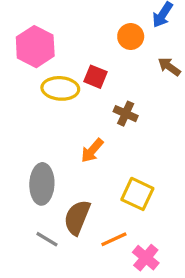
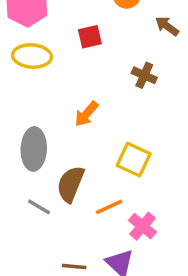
red square: (95, 77) -> (90, 37), turned -35
yellow ellipse: (60, 88) -> (32, 56), moved
brown cross: (126, 114) -> (144, 75), moved

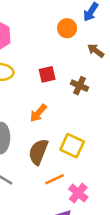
red square: (90, 37) -> (47, 74), moved
brown semicircle: (71, 184) -> (38, 152), moved

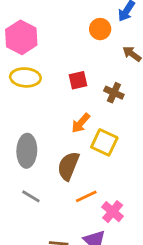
orange arrow: (38, 113) -> (81, 123), moved
yellow square: (72, 146) -> (104, 142), moved

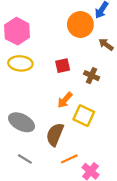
orange circle: (100, 29) -> (80, 24), size x1.5
gray ellipse: (27, 151) -> (22, 122), turned -65

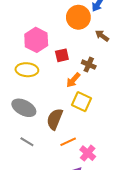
pink hexagon: (17, 31) -> (36, 40), moved
yellow ellipse: (20, 63) -> (27, 70), moved
orange arrow: (65, 100) -> (73, 80), moved

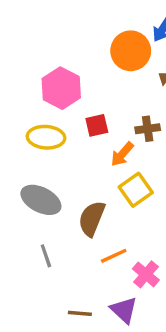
red square: (62, 55) -> (97, 125), moved
brown cross: (89, 65) -> (148, 129), turned -32
yellow square: (81, 102) -> (136, 190), turned 30
gray line: (27, 142) -> (46, 256), turned 40

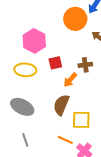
yellow square: (136, 190) -> (81, 120), moved, turned 36
brown semicircle: (92, 219) -> (61, 105), moved
orange line: (114, 256) -> (65, 140), turned 49

